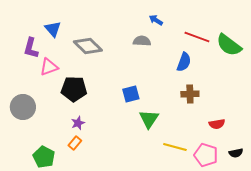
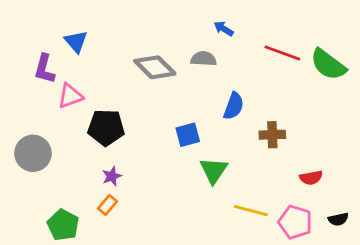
gray diamond: (88, 46) -> (155, 67), moved
blue semicircle: (184, 62) -> (234, 106), moved

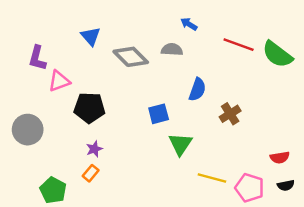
blue triangle: (76, 42) -> (91, 36), moved
brown cross: (272, 135) -> (230, 114), turned -30
red semicircle: (311, 178) -> (280, 157), moved

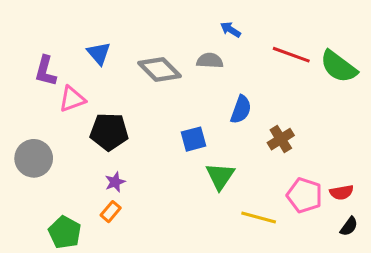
blue triangle: (91, 36) -> (99, 53), moved
black semicircle: (286, 185) -> (349, 226), turned -42
pink pentagon: (249, 188) -> (305, 195), moved

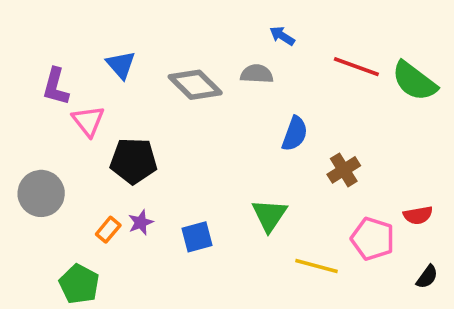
pink triangle: (72, 99) -> (88, 121), turned -48
blue square: (194, 139) -> (197, 237), moved
red semicircle: (342, 192) -> (418, 215), moved
orange rectangle: (111, 212) -> (108, 230), moved

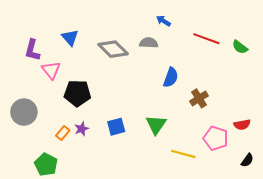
green semicircle: (414, 81) -> (240, 47), size x0.6
blue square: (197, 237) -> (116, 127), moved

